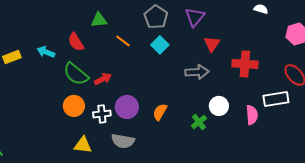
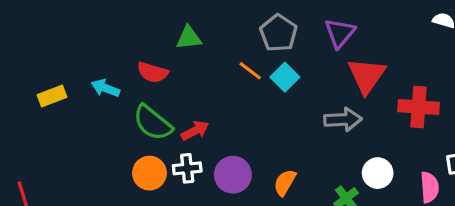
orange line: (123, 41) -> (250, 71), moved
red semicircle: (76, 42) -> (153, 72), turned -42
red triangle: (212, 44) -> (367, 76), size x1.5
white cross: (102, 114) -> (187, 168), moved

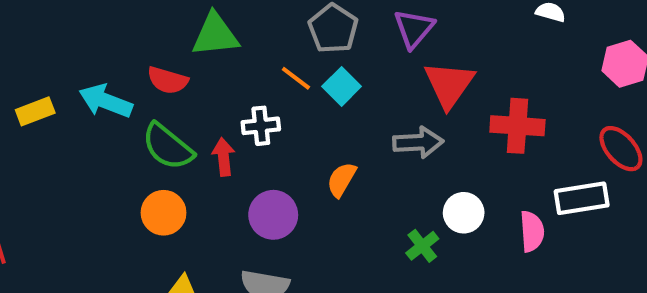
green triangle: (189, 38) -> (215, 35), size x1.4
cyan arrow: (105, 88) -> (106, 101), size x1.4
red arrow: (195, 131) -> (224, 157), turned -68
white cross: (187, 168) -> (261, 126), moved
orange semicircle: (285, 183) -> (342, 180), moved

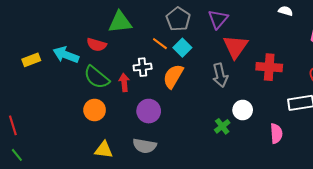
gray arrow: (418, 142) -> (220, 75), turned 80
orange semicircle: (342, 180) -> (173, 76), moved, size x1.4
pink semicircle: (532, 231) -> (276, 133), moved

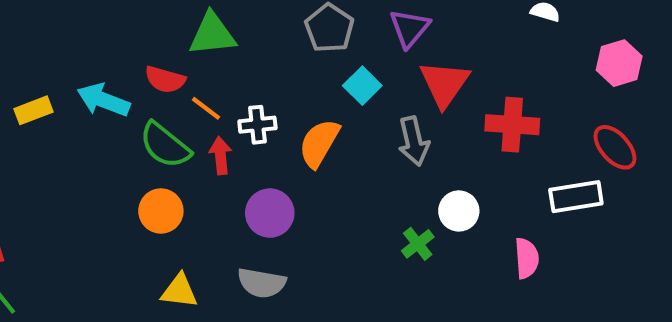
orange line: (160, 44) -> (206, 108), moved
cyan square: (182, 48) -> (362, 86), moved

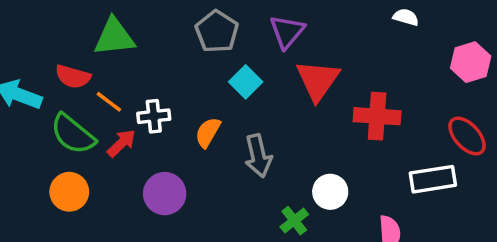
gray arrow: (414, 141) -> (258, 156), moved
orange semicircle: (319, 143) -> (208, 132), size x0.7
red arrow: (220, 156) -> (121, 143), turned 52

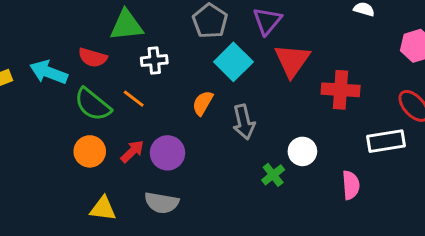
cyan square: (246, 82) -> (233, 62), size x1.4
orange line: (109, 102) -> (134, 99), moved
white cross: (154, 116) -> (154, 60), moved
red arrow: (121, 143) -> (132, 151), moved

